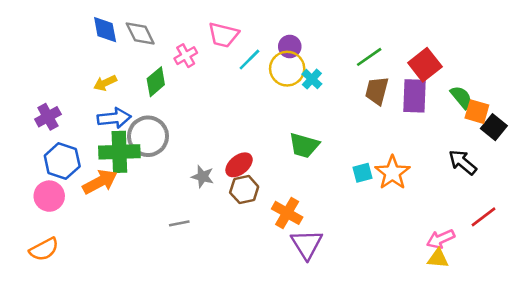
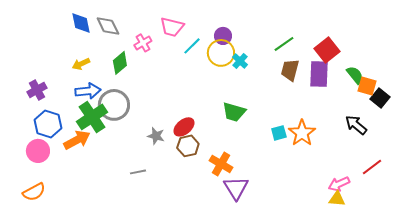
green cross: (119, 152) -> (92, 117), turned -32

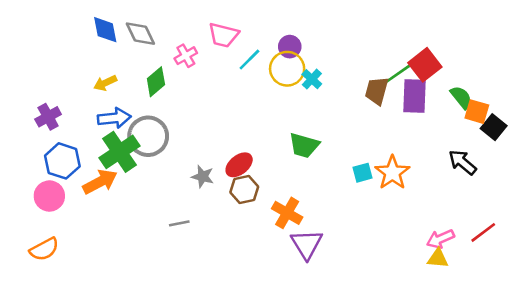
green line: (284, 44) -> (398, 74), moved
red line: (372, 167) -> (483, 232), moved

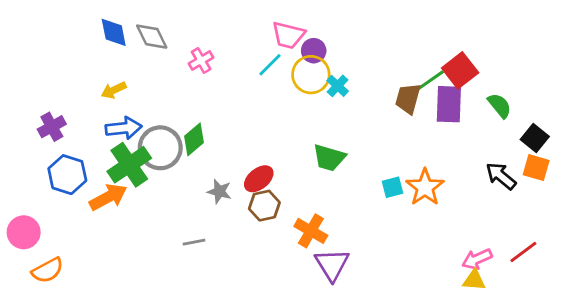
pink trapezoid: (223, 35) -> (288, 35), moved
green diamond: (156, 82) -> (194, 139), moved
orange square: (477, 112) -> (536, 168), moved
pink circle: (49, 196) -> (24, 232), moved

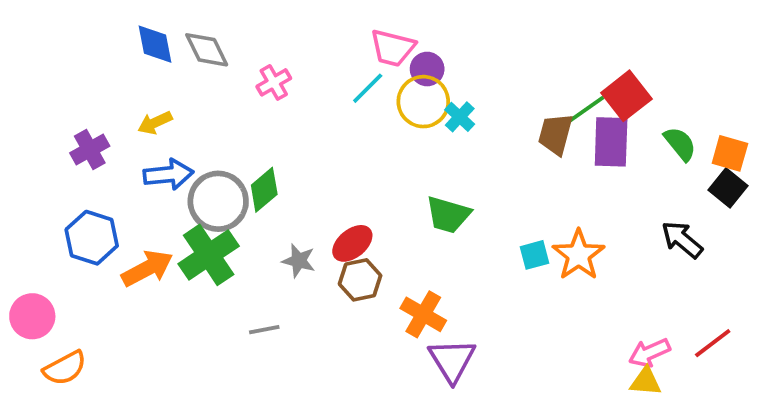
purple cross: (52, 127) -> (90, 150), moved
green cross: (129, 165) -> (209, 255), moved
orange square: (536, 168) -> (730, 153), moved

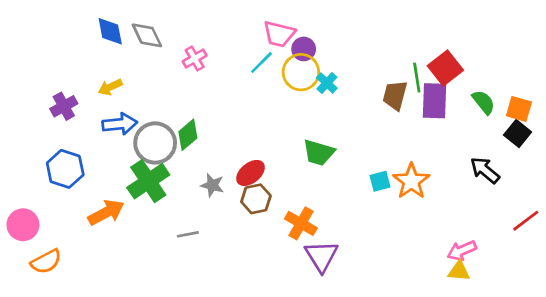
green line: (586, 109) -> (417, 78), turned -64
orange arrow: (147, 268) -> (106, 212), moved
red line: (713, 343) -> (526, 221), moved

